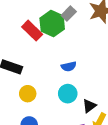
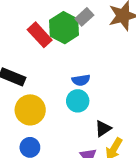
yellow circle: (28, 94) -> (30, 110), size x1.5
cyan circle: (68, 94) -> (78, 101), moved

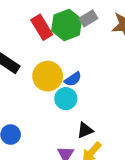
blue semicircle: (81, 80) -> (73, 79), turned -36
yellow circle: (30, 110) -> (48, 76), moved

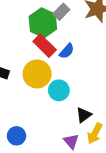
red rectangle: (42, 27) -> (45, 46), moved
blue semicircle: (73, 79) -> (67, 51), moved

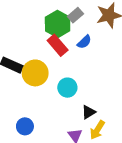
blue semicircle: (67, 51) -> (84, 42), moved
yellow circle: (37, 74) -> (35, 73), moved

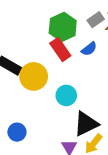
gray rectangle: (75, 15) -> (96, 20), moved
black triangle: (88, 112) -> (86, 124), size x1.6

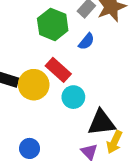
red rectangle: (60, 49) -> (58, 70), moved
black triangle: (86, 124) -> (102, 123), turned 32

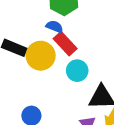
blue semicircle: (86, 41) -> (55, 27), moved, turned -112

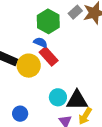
cyan circle: (77, 71) -> (58, 97), moved

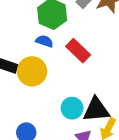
red rectangle: (49, 56) -> (78, 51), moved

